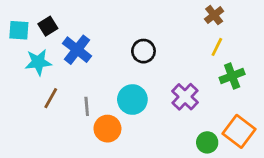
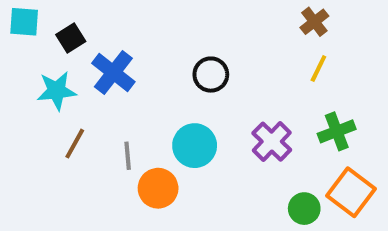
cyan square: (19, 30) -> (24, 22), moved
green cross: (232, 76) -> (337, 131), moved

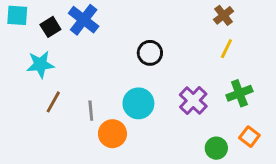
blue cross: (113, 73) -> (84, 20), moved
orange square: (351, 192) -> (249, 137), size x0.6

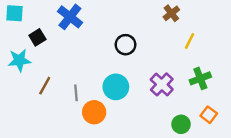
brown cross: (224, 15) -> (171, 13), moved
black square: (50, 27) -> (37, 37), moved
cyan star: (40, 64) -> (19, 60), moved

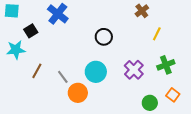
gray line: (76, 93) -> (63, 77), turned -32

